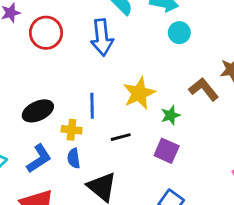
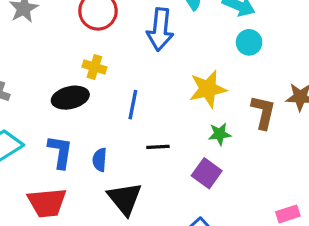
brown L-shape: (204, 89) -> (263, 112), turned 40
yellow star: (139, 93) -> (208, 89), moved
yellow cross: (72, 130) -> (94, 67), moved
blue L-shape: (39, 159) -> (60, 152), turned -60

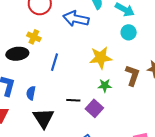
blue arrow: (160, 29) -> (76, 19), turned 90
black line: (158, 147) -> (73, 100), moved

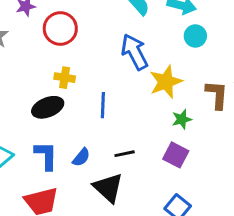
blue arrow: (76, 19) -> (135, 52), moved, turned 65
blue semicircle: (31, 93) -> (81, 157), turned -136
black line: (73, 100) -> (125, 154), moved

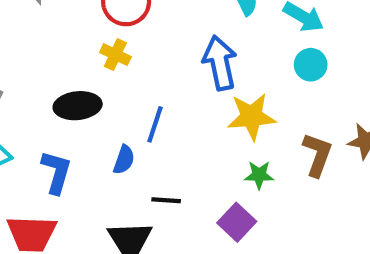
yellow cross: (65, 78) -> (115, 55), moved
blue semicircle: (81, 157) -> (124, 160), moved, turned -36

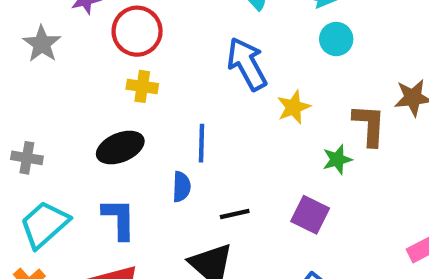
yellow star: (252, 117) -> (294, 107), size x0.7
green star: (259, 175) -> (337, 159), moved

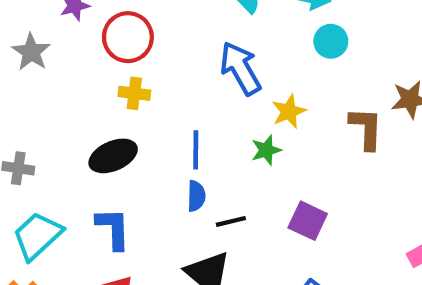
green star: (337, 159) -> (266, 150), moved
blue semicircle: (181, 187) -> (196, 196), moved

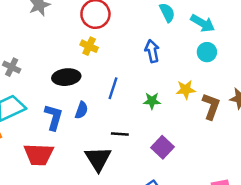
blue arrow: (240, 68) -> (152, 51), size x0.7
yellow star: (289, 111) -> (186, 90), moved
blue semicircle: (196, 196) -> (81, 110), moved

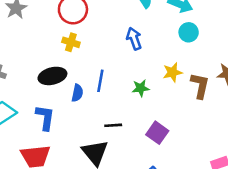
blue semicircle: (81, 110) -> (77, 93), moved

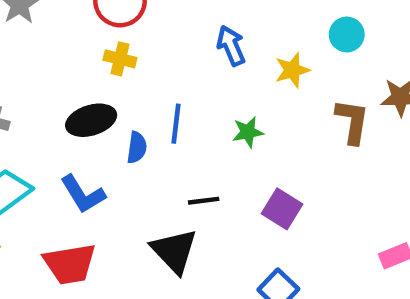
cyan circle: (189, 32) -> (347, 35), moved
yellow star: (173, 72) -> (292, 70), moved
blue L-shape: (45, 117) -> (83, 194), turned 144

